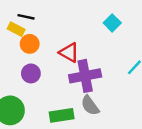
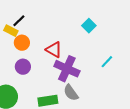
black line: (26, 17) -> (19, 21), turned -56
purple cross: (85, 76) -> (67, 69), turned 35

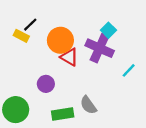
orange circle: (22, 43) -> (60, 40), moved, size x1.5
purple circle: (23, 67) -> (46, 84), moved
purple cross: (67, 69) -> (100, 48), moved

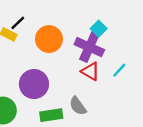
red triangle: (69, 57) -> (90, 71), moved
purple circle: (46, 84) -> (34, 84), size x1.6

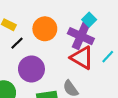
black line: (18, 23) -> (17, 43), moved
red triangle: (90, 71) -> (82, 58), size x1.4

